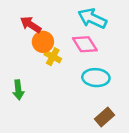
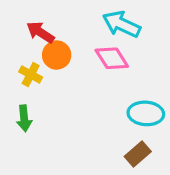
yellow cross: (53, 57) -> (31, 74), moved
cyan ellipse: (96, 78) -> (146, 113), moved

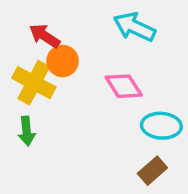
pink diamond: (112, 58) -> (124, 86), moved
yellow cross: (31, 74) -> (34, 83), size x1.6

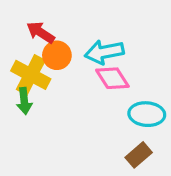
cyan arrow: (134, 27) -> (104, 52), moved, turned -36
green arrow: (27, 131) -> (24, 101), moved

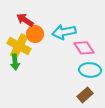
pink diamond: (112, 78) -> (84, 48), moved

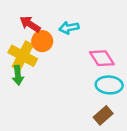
cyan arrow: (64, 32) -> (69, 28), moved, size x0.7

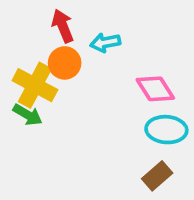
red arrow: (30, 24) -> (63, 26), moved, turned 35
green arrow: (18, 75) -> (28, 115), turned -54

